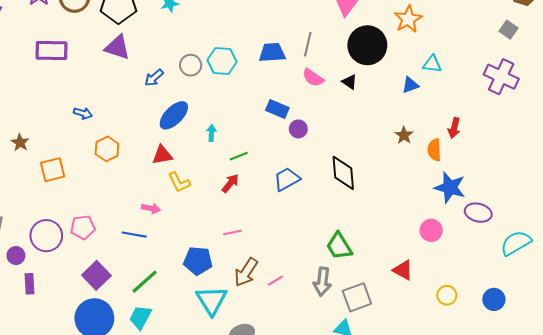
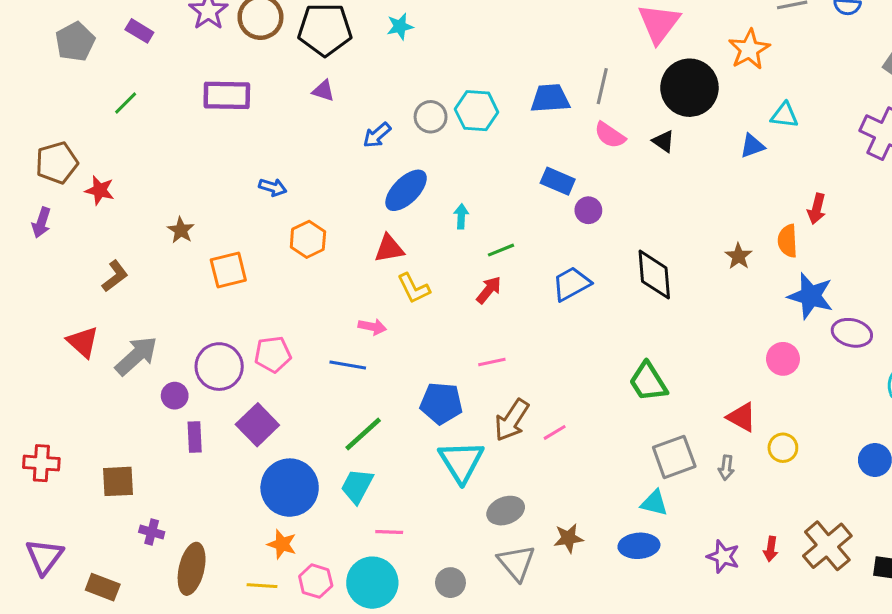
purple triangle: (117, 47) -> (323, 91), size x0.6
brown star: (404, 135) -> (739, 256), moved
purple square: (96, 275) -> (257, 425), moved
gray arrow: (322, 282) -> (726, 468), moved, size x0.6
yellow circle: (447, 295) -> (783, 448), moved

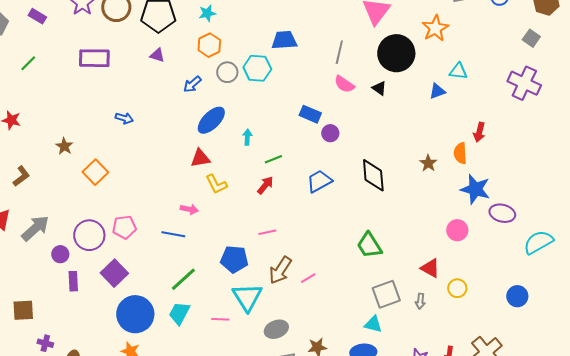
blue trapezoid: (550, 98) -> (284, 40), moved
orange hexagon: (308, 239) -> (209, 45), moved
orange square: (228, 270) -> (95, 172), turned -30
pink line: (389, 532) -> (220, 319), moved

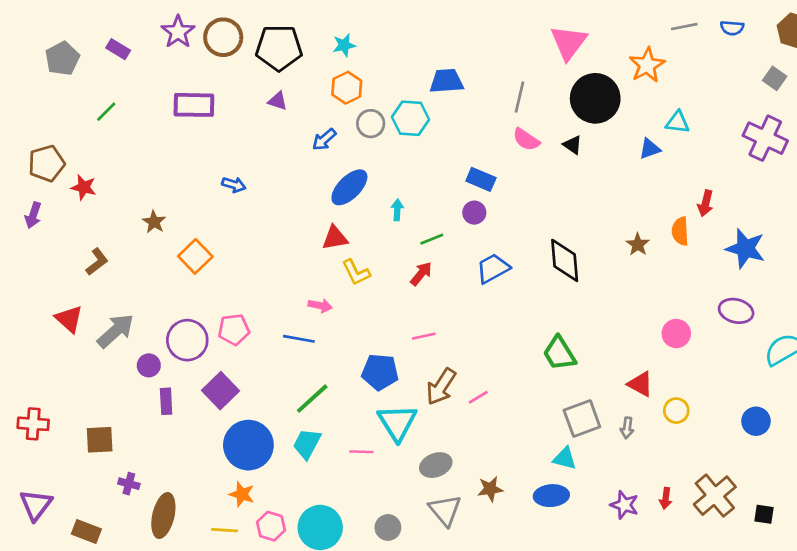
purple circle: (330, 133) -> (474, 213), moved
blue star: (475, 189) -> (745, 248), moved

